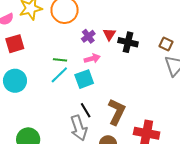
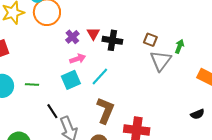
green line: (60, 60) -> (32, 84), moved
cyan line: (59, 75) -> (100, 76), moved
black line: (86, 110) -> (52, 111), moved

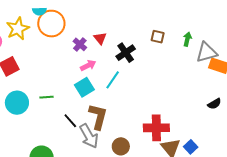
black cross: (112, 40) -> (126, 53), moved, turned -36
gray triangle: (161, 61) -> (207, 52), moved, turned 45
brown L-shape: (105, 110) -> (98, 117), moved

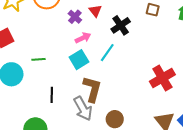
green line: (46, 97) -> (39, 59), moved
black line: (70, 121) -> (52, 95), moved, turned 42
red cross: (156, 128) -> (162, 78), moved, turned -30

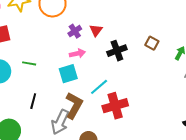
cyan line: (107, 53) -> (99, 87), moved
red cross: (162, 78) -> (115, 106), moved
gray arrow: (83, 109) -> (60, 122), turned 40

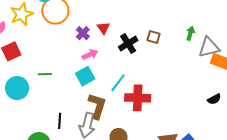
brown square: (152, 43) -> (154, 37), moved
black line: (33, 101) -> (60, 121), moved
red cross: (115, 106) -> (138, 98), turned 30

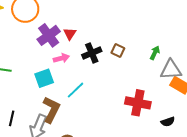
purple cross: (83, 33) -> (49, 35), size x1.6
pink arrow: (90, 54) -> (61, 58), moved
red cross: (138, 98) -> (138, 103), moved

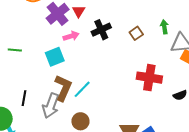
brown square: (118, 51) -> (136, 33), moved, turned 32
green arrow: (155, 53) -> (164, 27), turned -32
cyan line: (75, 90) -> (82, 89), moved

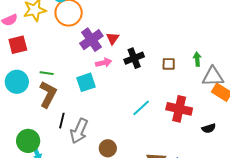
brown square: (136, 33) -> (169, 64), turned 32
brown L-shape: (63, 88) -> (48, 94), moved
cyan line: (82, 89) -> (141, 108), moved
black line: (24, 98) -> (62, 121), moved

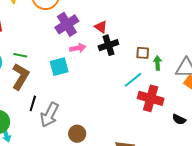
red triangle: (113, 38) -> (101, 27), moved, turned -32
green arrow: (197, 59) -> (157, 63), moved
cyan line: (141, 108) -> (133, 80), moved
black semicircle: (209, 128) -> (179, 119), turned 40

